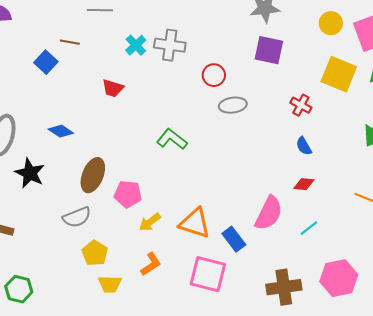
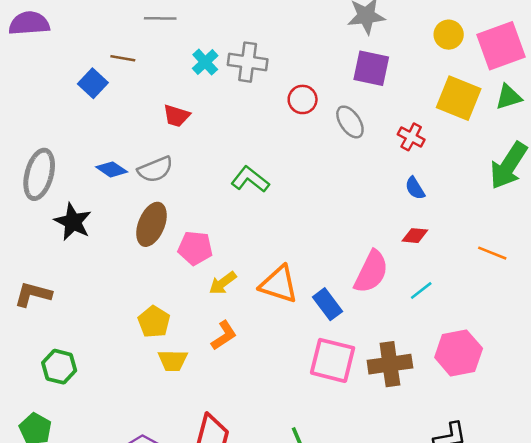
gray ellipse: (233, 105) -> (350, 122), moved, turned 64
gray semicircle: (77, 217) -> (155, 169), moved
pink square: (208, 274) -> (333, 360), moved

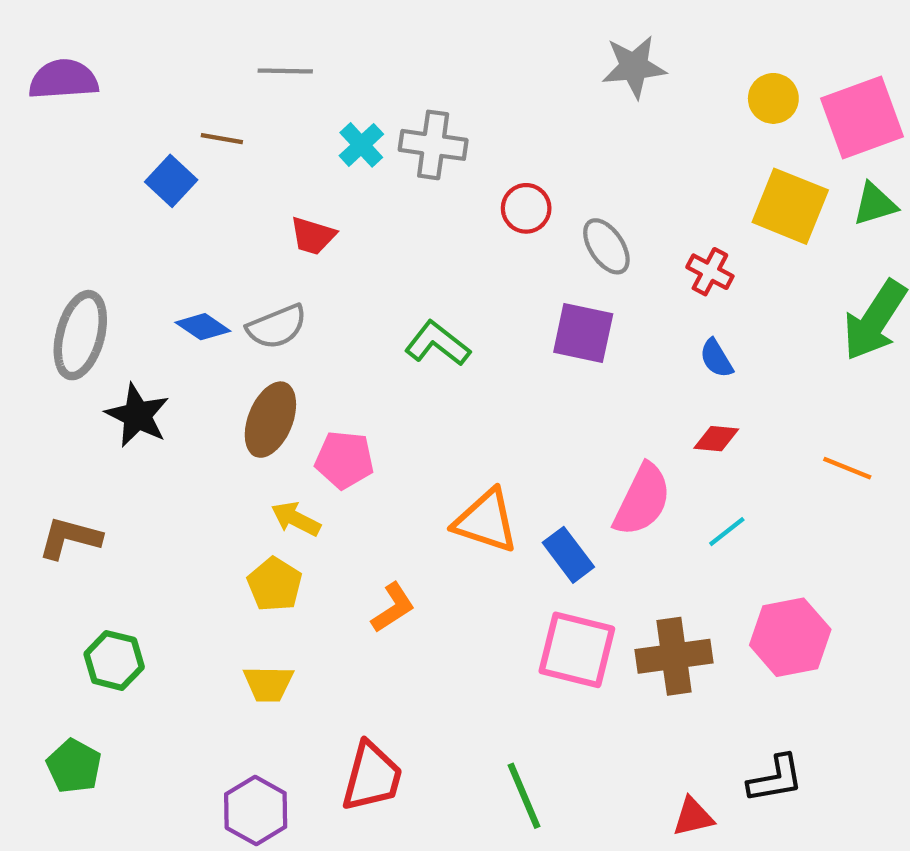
purple square: (371, 68) -> (583, 333), moved
yellow arrow: (223, 283) -> (296, 519), moved, turned 64
yellow trapezoid: (173, 360) -> (268, 684), moved

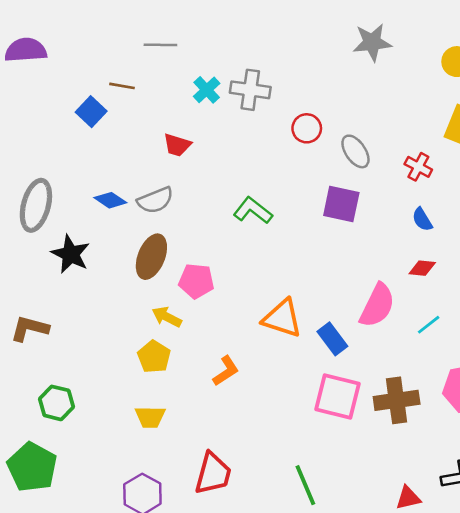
green pentagon: (74, 766) -> (32, 467), size x1.5

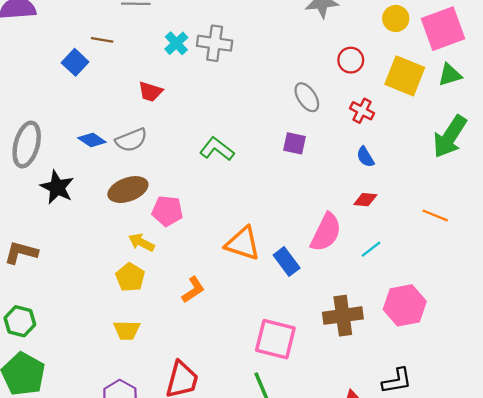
red circle: (307, 128) -> (351, 60), moved
purple square: (341, 204) -> (294, 143), size x0.7
brown ellipse: (151, 257) -> (128, 190), turned 48
pink square: (337, 397) -> (275, 339), moved
green hexagon: (56, 403) -> (20, 321), moved

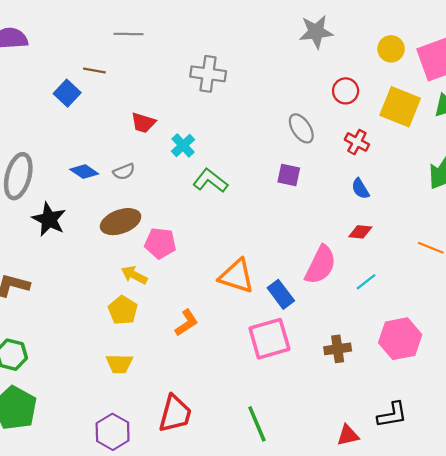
cyan cross: (176, 43) -> (183, 145), moved
gray semicircle: (131, 140) -> (124, 172), size x0.7
brown cross: (343, 316) -> (338, 349), size x0.7
pink square: (275, 339) -> (269, 339), moved, turned -30

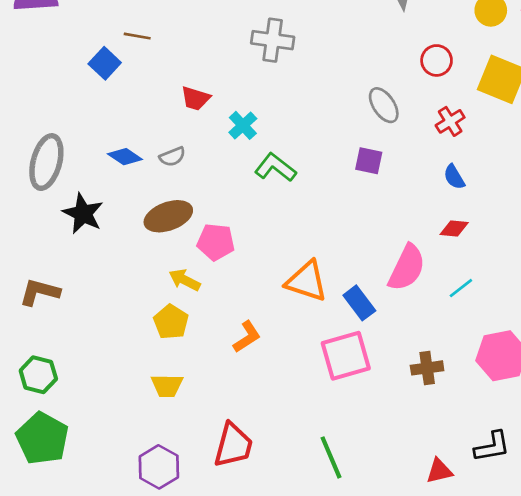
red cross: (357, 142) -> (450, 121), turned 30

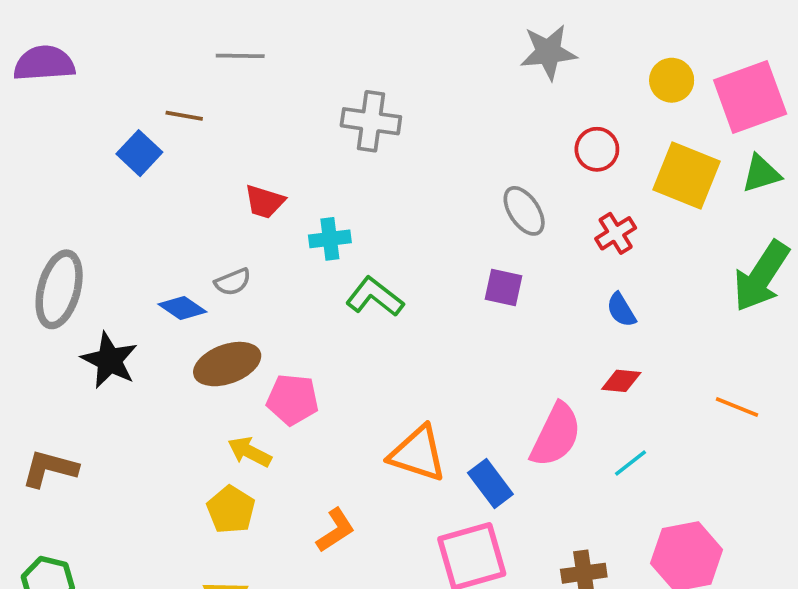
cyan cross: (243, 125) -> (330, 239), turned 36
blue diamond: (125, 157) -> (182, 308), moved

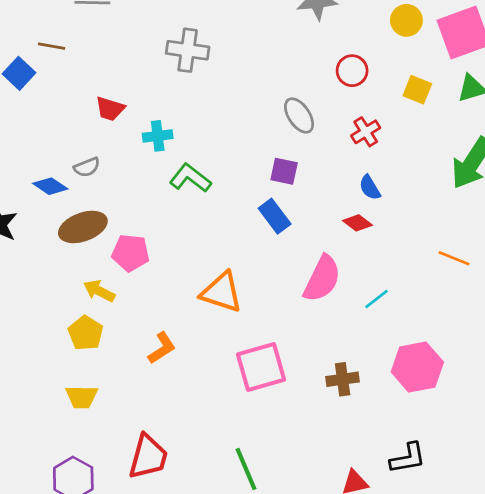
yellow square: (687, 175) -> (417, 90), size x0.6
red diamond: (621, 381) -> (358, 223), moved, turned 32
blue rectangle: (490, 484) -> (275, 216), moved

